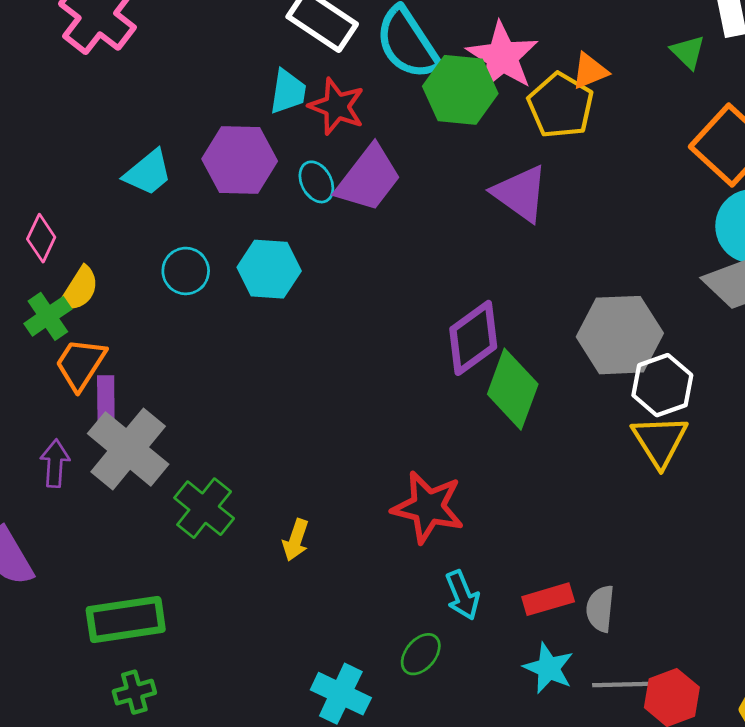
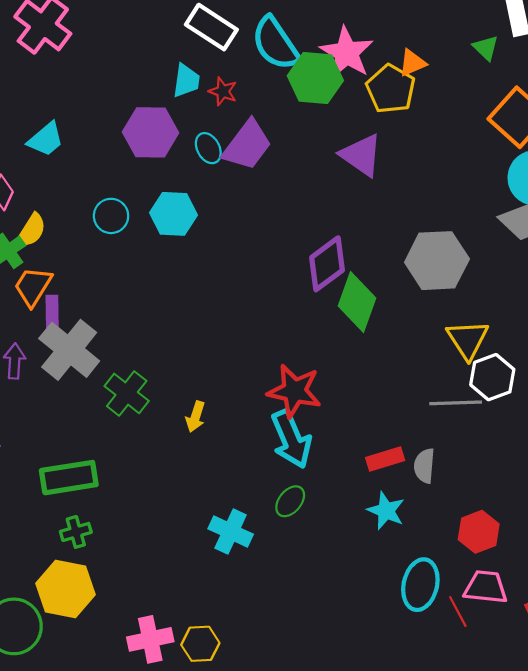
red star: (337, 106) -> (223, 91), size x0.7
cyan trapezoid: (148, 173) -> (46, 139), moved
white hexagon: (662, 385) -> (492, 377), moved
cyan arrow: (462, 595) -> (291, 439), moved, size x1.6
gray line: (627, 684) -> (456, 403), moved

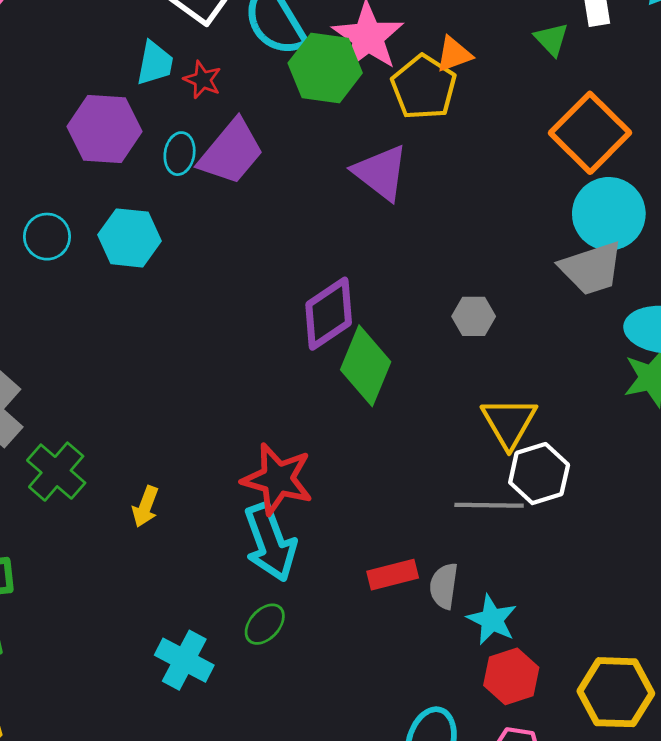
cyan ellipse: (208, 148) -> (180, 154), turned 36
gray hexagon: (437, 261) -> (474, 316), size x0.5
cyan star: (386, 511) -> (492, 620), moved

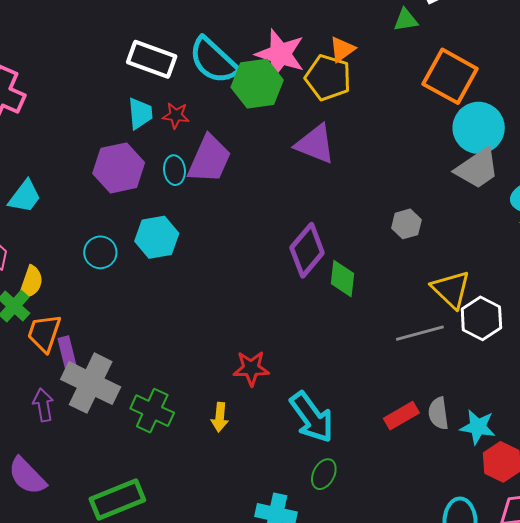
green triangle: (551, 39) -> (406, 20), turned -40
green diamond: (366, 366) -> (342, 279), size x0.7
red star: (277, 479) -> (251, 368), moved, size x0.7
gray line: (489, 505) -> (420, 333), moved

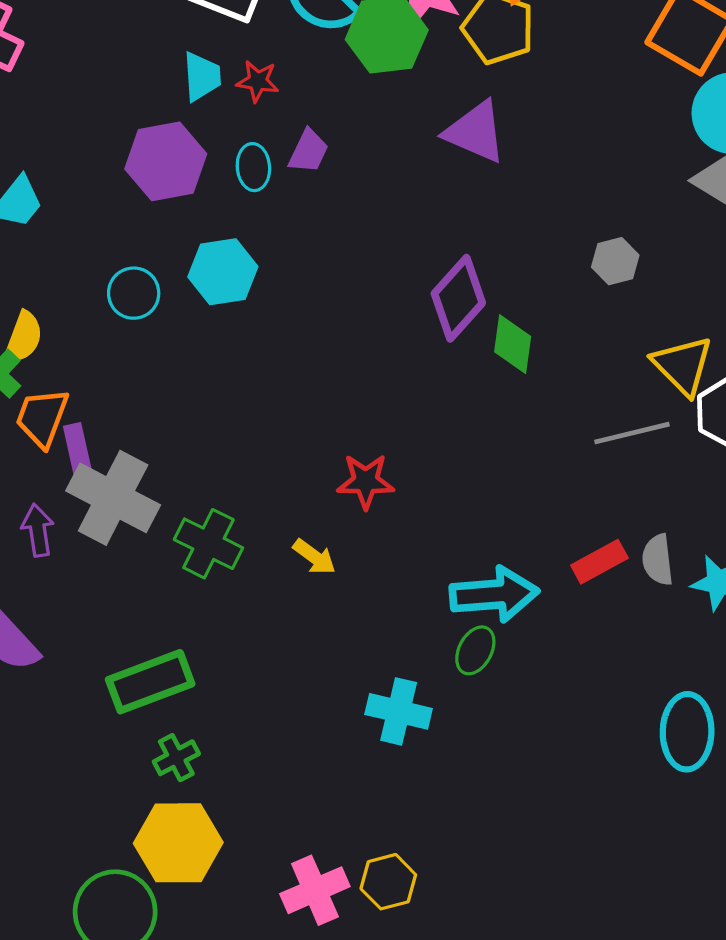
purple trapezoid: (209, 159) -> (308, 151), size x0.6
yellow arrow: (220, 417) -> (314, 557), turned -60
cyan arrow: (312, 417) -> (494, 594), moved, turned -60

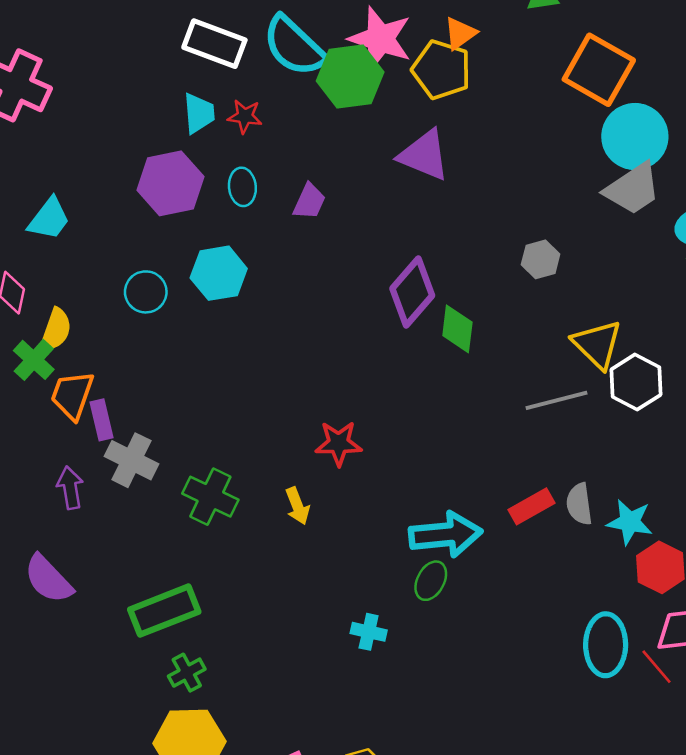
purple trapezoid: (308, 151) -> (309, 201), moved
gray cross: (113, 498) -> (131, 460), size x0.7
yellow arrow: (314, 557) -> (297, 506), turned 33
cyan cross: (399, 711) -> (369, 632), size x0.7

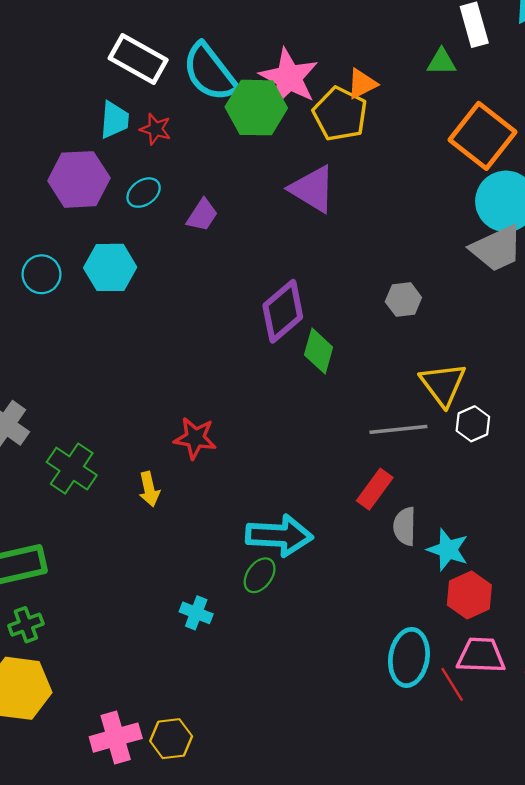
cyan ellipse: (242, 187) -> (144, 193), turned 52
white hexagon: (636, 382) -> (473, 424), size x0.7
red rectangle: (531, 506) -> (375, 489), moved, turned -33

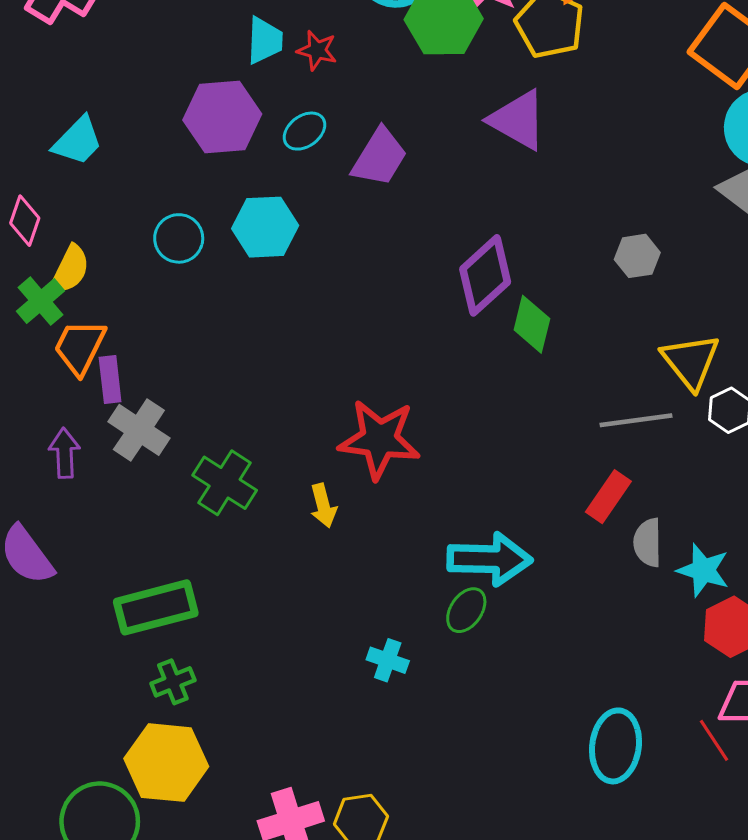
purple trapezoid: (202, 215) -> (379, 157), size x1.4
red star: (195, 438) -> (379, 439), size x1.5
cyan ellipse: (409, 657) -> (615, 746), moved

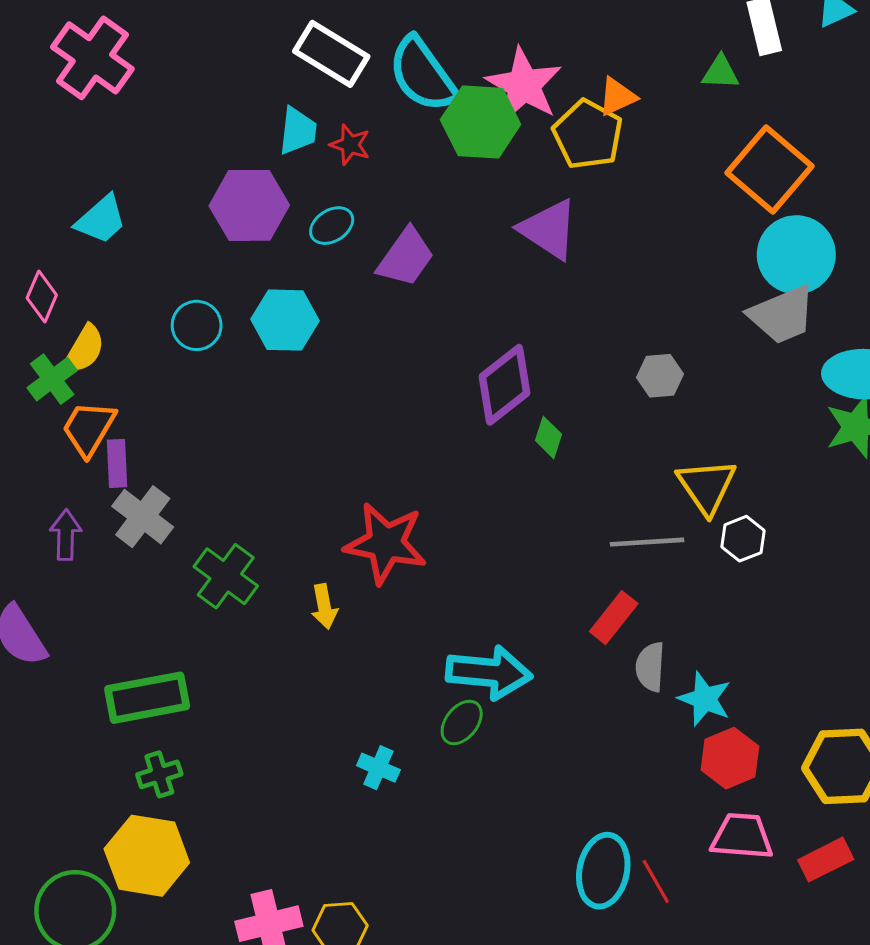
green diamond: (532, 324) -> (548, 437), size x0.7
red line: (714, 740) -> (656, 881), moved

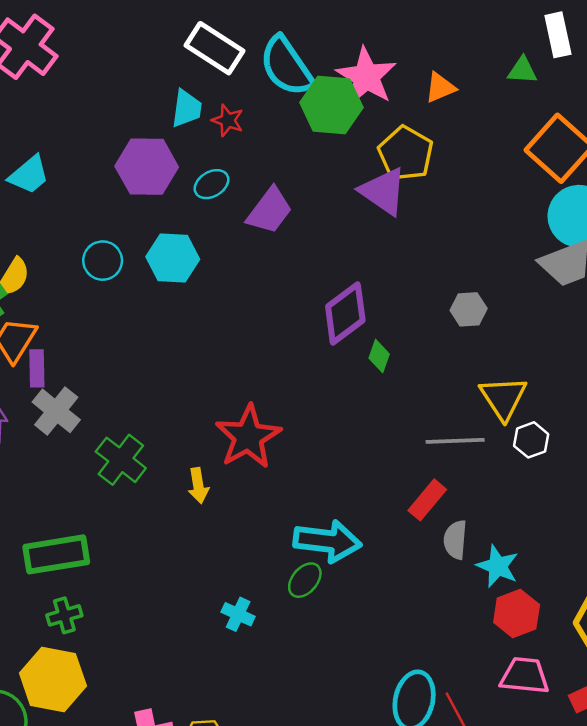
yellow pentagon: (588, 134) -> (406, 153), moved
red star: (386, 543) -> (248, 437), turned 30

